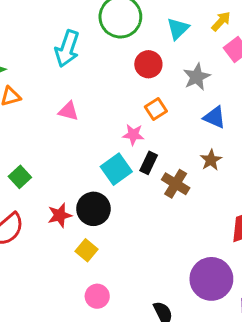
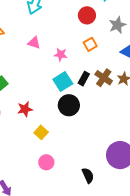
pink star: (133, 135) -> (61, 55), moved
brown cross: (176, 184) -> (104, 78), moved
black circle: (93, 209) -> (69, 105), moved

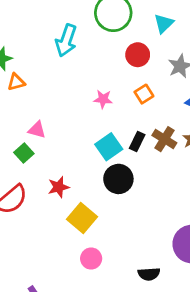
pink triangle: (34, 43) -> (37, 130), moved
pink star: (61, 55) -> (103, 99), moved
yellow square: (41, 132) -> (82, 218), size x1.5
black semicircle: (88, 175) -> (149, 274), turned 112

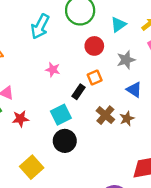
pink star: (103, 99) -> (53, 70), moved
black rectangle: (137, 141) -> (79, 92), moved
red star: (59, 187) -> (20, 119), moved

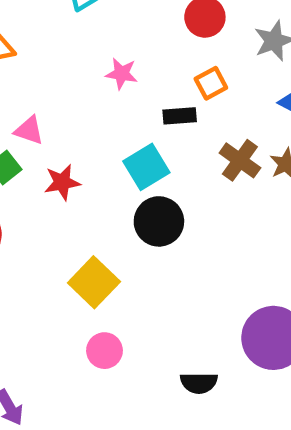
black rectangle: (79, 92) -> (180, 116), turned 56

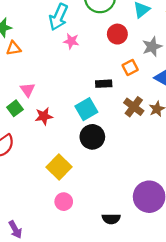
pink star: (122, 74) -> (71, 41), moved
orange square: (211, 83) -> (130, 67), moved
pink triangle: (29, 130) -> (28, 90), turned 35

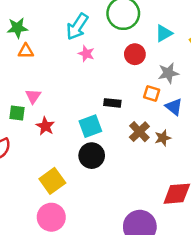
orange square: (130, 67) -> (152, 93), moved, turned 35
green square: (15, 108) -> (17, 113), turned 35
red star: (44, 116) -> (45, 126), turned 30
pink circle: (64, 202) -> (51, 217), size x1.5

